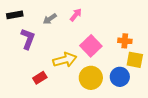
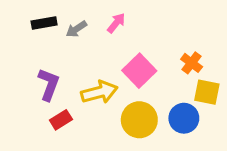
black rectangle: (15, 15) -> (44, 23), moved
purple L-shape: (28, 39) -> (49, 84), moved
orange cross: (125, 41) -> (192, 63), turned 32

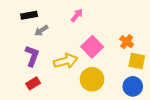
gray arrow: (76, 29) -> (41, 30), moved
blue circle: (184, 118) -> (133, 86), moved
red rectangle: (61, 120) -> (33, 83), moved

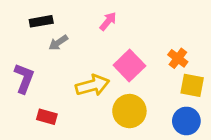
purple L-shape: (32, 56) -> (24, 78), moved
red rectangle: (33, 83) -> (47, 117), turned 48

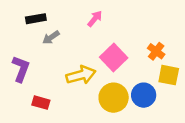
blue circle: (186, 121) -> (144, 95), moved

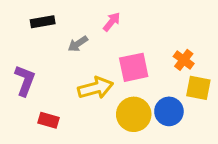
gray arrow: (51, 37) -> (78, 44), moved
pink square: (114, 58) -> (134, 67), turned 32

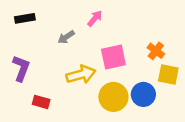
black rectangle: (43, 22) -> (25, 18), moved

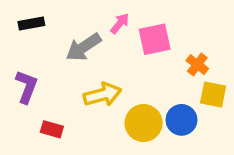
gray arrow: (66, 37) -> (83, 47), size x1.6
pink square: (113, 57) -> (155, 39), moved

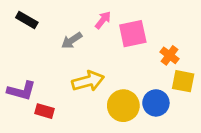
black rectangle: (31, 23) -> (27, 20), turned 40
gray arrow: (83, 47) -> (72, 40), size x0.7
purple L-shape: (27, 87) -> (21, 91), moved, turned 84

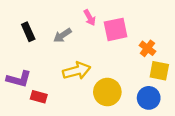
black rectangle: (27, 20) -> (28, 32), moved, turned 36
pink arrow: (103, 20) -> (90, 18), turned 112
blue circle: (156, 103) -> (149, 98), moved

